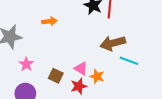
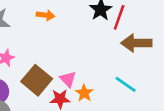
brown arrow: (113, 43) -> (136, 43), moved
brown square: (56, 76) -> (37, 80), size x1.6

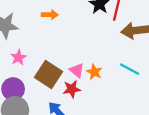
orange star: (84, 93) -> (94, 72), moved

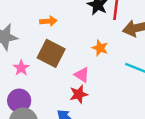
orange star: (94, 72) -> (100, 48), moved
brown square: (49, 74) -> (51, 53), moved

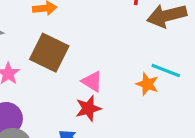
orange star: (100, 48) -> (147, 84), moved

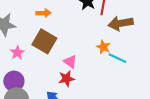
orange star: (147, 84) -> (103, 47), moved

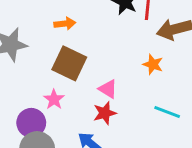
pink star: (17, 53) -> (54, 99), moved
cyan line: (117, 58) -> (167, 112), moved

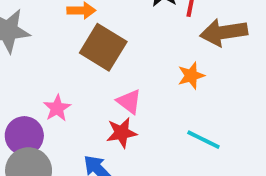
brown square: (69, 63) -> (103, 47), moved
orange star: (153, 64) -> (191, 76), turned 30

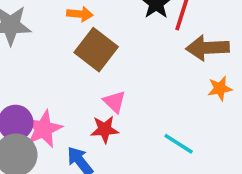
orange star: (191, 76) -> (220, 88), moved
pink star: (57, 108) -> (44, 129), moved, size x1.5

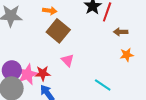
brown arrow: (208, 48) -> (121, 32), size x0.6
red star: (105, 129) -> (43, 73), moved

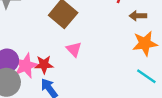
orange star: (127, 55) -> (145, 43), size x1.5
cyan line: (103, 85) -> (146, 76), moved

